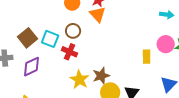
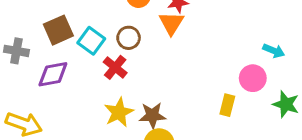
pink circle: (166, 44) -> (253, 78), moved

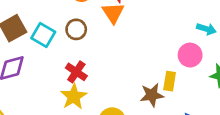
red cross: (115, 67) -> (76, 72), moved
brown star: (152, 115) -> (152, 95), moved

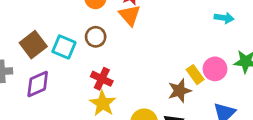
pink circle: (190, 55) -> (215, 69), moved
yellow rectangle: (170, 81) -> (195, 75), turned -36

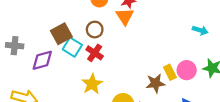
brown square: (33, 45) -> (61, 34), moved
cyan square: (64, 47) -> (72, 47), moved
red cross: (102, 79) -> (95, 53), moved

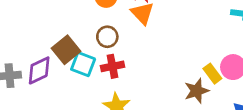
red cross: (95, 53) -> (112, 66), turned -35
purple diamond: (42, 60) -> (39, 70), moved

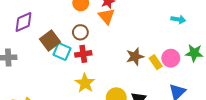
purple diamond: (39, 70) -> (23, 22), moved
brown star: (197, 91) -> (135, 57), moved

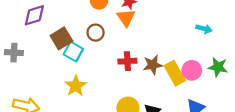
red cross: (83, 54) -> (127, 61), moved
yellow rectangle: (156, 62) -> (175, 73), size x1.5
yellow star: (85, 83) -> (76, 86), moved

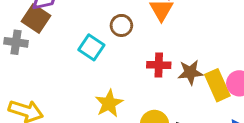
brown square: (61, 38) -> (36, 19), moved, turned -30
yellow star: (76, 86) -> (109, 103), moved

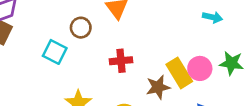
brown star: (190, 72) -> (158, 87), moved

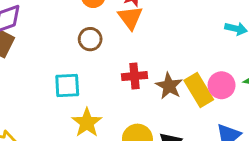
cyan square: (55, 52) -> (67, 86), moved, turned -30
brown star: (158, 87) -> (169, 86), moved, turned -30

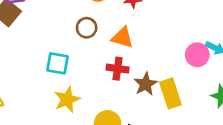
orange triangle: (130, 18) -> (122, 38), moved, turned -50
pink circle: (222, 85) -> (197, 55), moved

